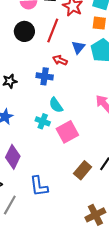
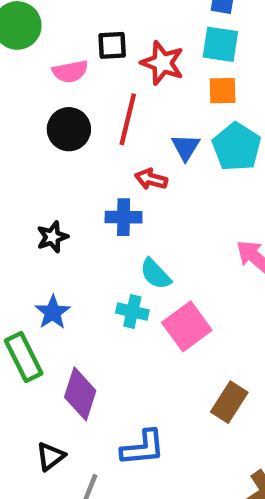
blue L-shape: (39, 186) -> (143, 448), turned -80

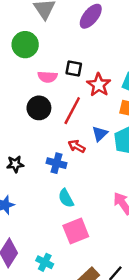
cyan cross: (132, 311) -> (45, 262), moved

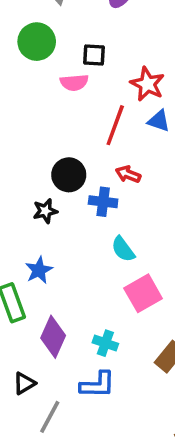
black square: (74, 68) -> (94, 55), moved
black circle: (39, 108) -> (69, 175), moved
blue triangle: (100, 134) -> (159, 121), moved, turned -49

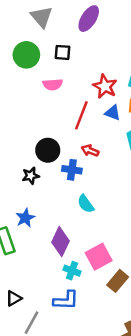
black square: (94, 55) -> (63, 52), moved
pink square: (143, 293) -> (99, 257), moved
purple diamond: (53, 337) -> (61, 242), moved

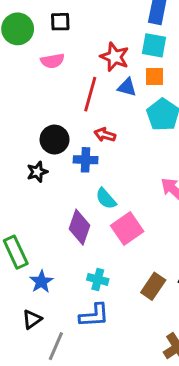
blue star: (25, 218) -> (41, 282), moved
purple diamond: (61, 242) -> (80, 227), moved
pink square: (99, 257) -> (127, 228), moved

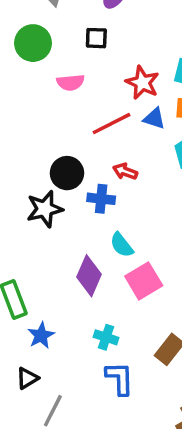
black square: (60, 22) -> (96, 38), moved
red line: (90, 94) -> (112, 124), turned 44
black star: (37, 172) -> (45, 209), size x1.5
blue L-shape: (94, 315) -> (120, 378), moved, turned -92

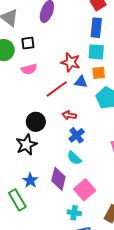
black square: (96, 38) -> (28, 43), moved
blue cross: (101, 199) -> (77, 135), moved, turned -35
pink square: (144, 281) -> (85, 190), moved
blue star: (41, 335) -> (30, 180), moved

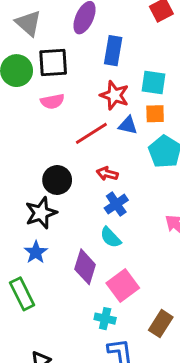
blue rectangle: (96, 28) -> (113, 51), moved
black square: (28, 43) -> (53, 63), size x1.5
blue star: (30, 180) -> (36, 252), moved

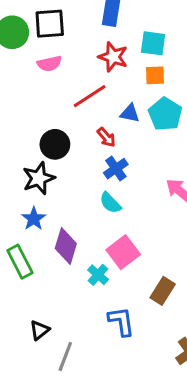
blue triangle: (128, 125) -> (130, 113), moved
red arrow: (107, 174) -> (106, 137), turned -144
purple diamond: (85, 267) -> (66, 246), moved
cyan cross: (105, 319) -> (98, 275), moved, turned 30

